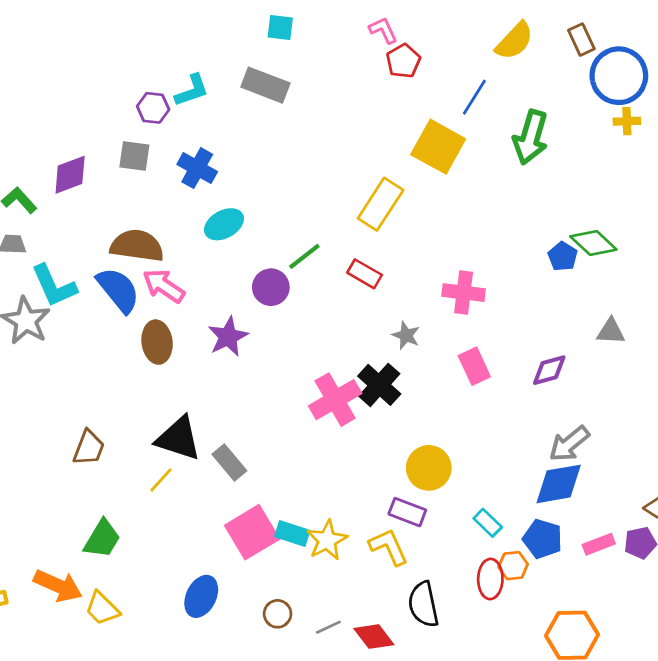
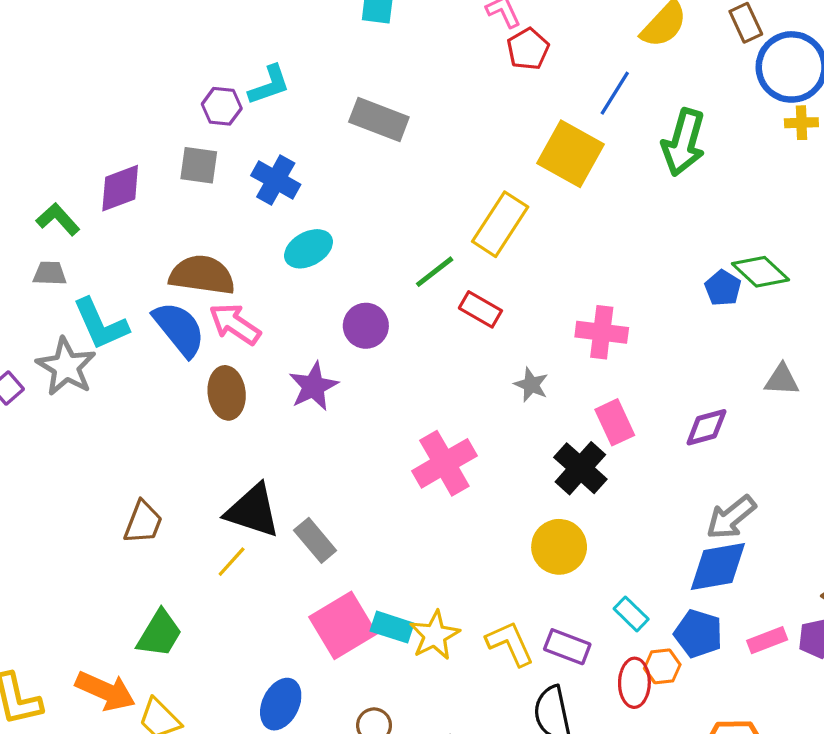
gray rectangle: (265, 85) -> (379, 119), moved
green line: (304, 256) -> (435, 272), moved
black cross: (379, 385) -> (580, 468), moved
purple rectangle: (407, 512) -> (567, 647), moved

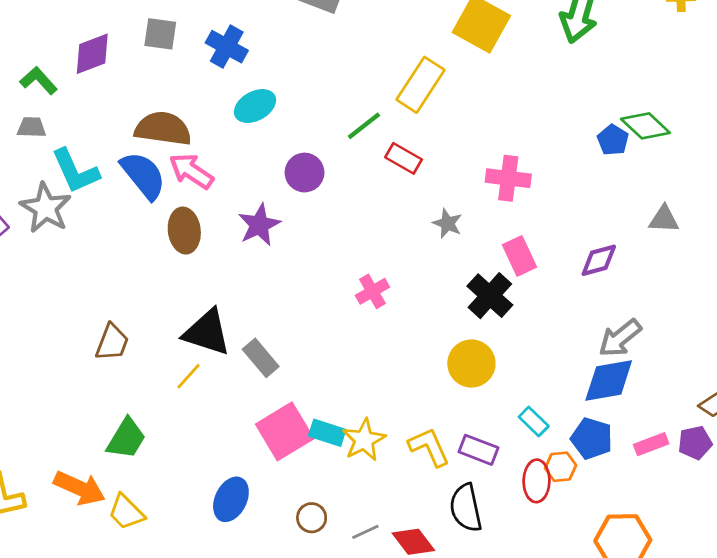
pink cross: (444, 463) -> (372, 291), size x0.6

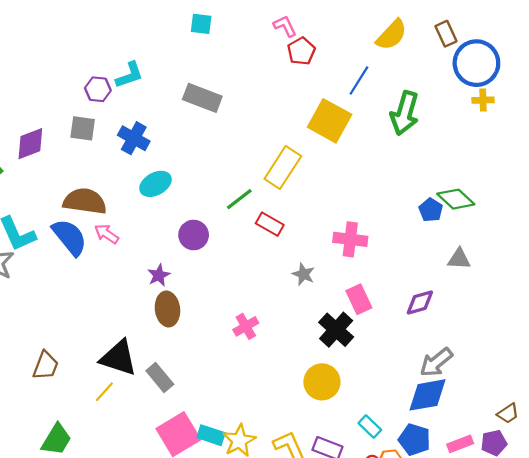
pink arrow: (191, 171) -> (107, 234), size x0.7
gray triangle: (664, 219) -> (459, 259), moved
purple star: (259, 225) -> (159, 275), size x0.7
brown ellipse: (184, 231) -> (167, 309), moved

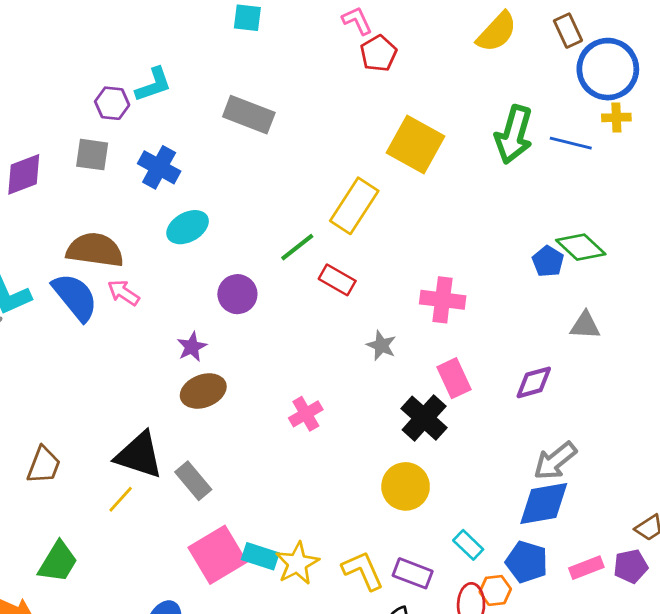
blue line: (359, 81) -> (571, 143), moved, turned 72
brown ellipse: (167, 309) -> (203, 391), turned 76

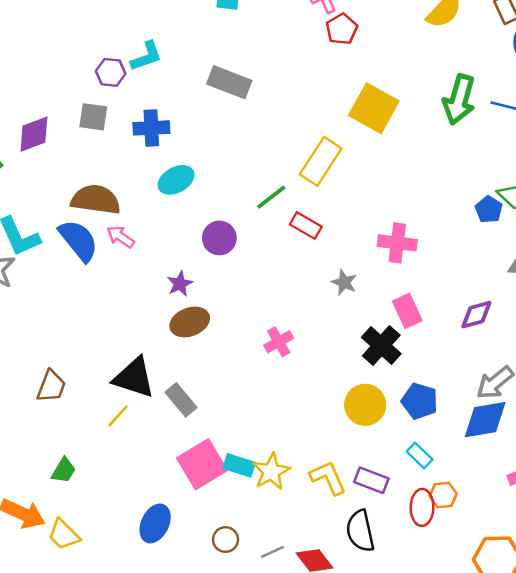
blue cross: (159, 167) -> (151, 128), turned -32
green trapezoid: (58, 562) -> (64, 470), size x0.7
blue pentagon: (527, 562) -> (420, 401), moved

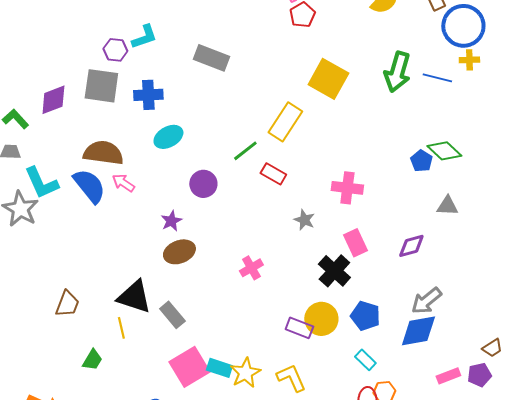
gray square: (93, 117) -> (101, 86), size x1.5
yellow line: (118, 416) -> (121, 328), turned -55
green trapezoid: (64, 470) -> (92, 360), moved
purple rectangle: (371, 480) -> (299, 328), moved

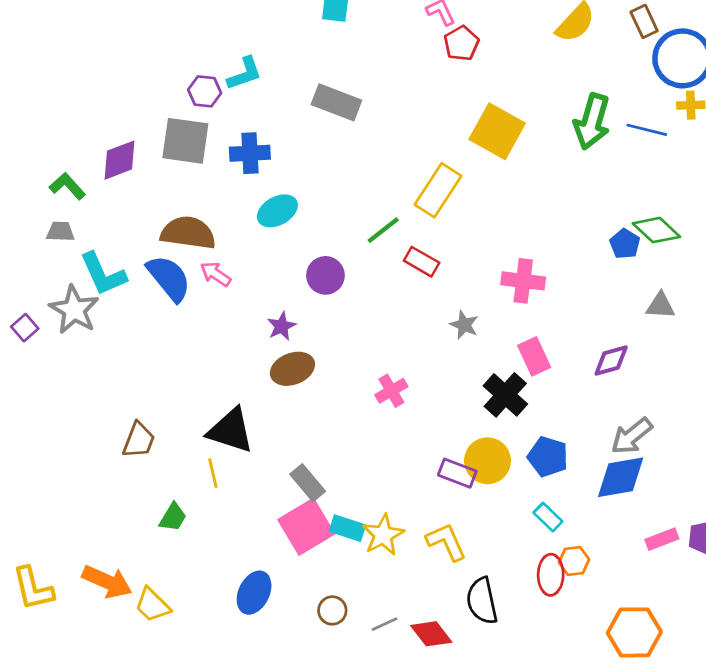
gray rectangle: (172, 315) -> (308, 483), moved

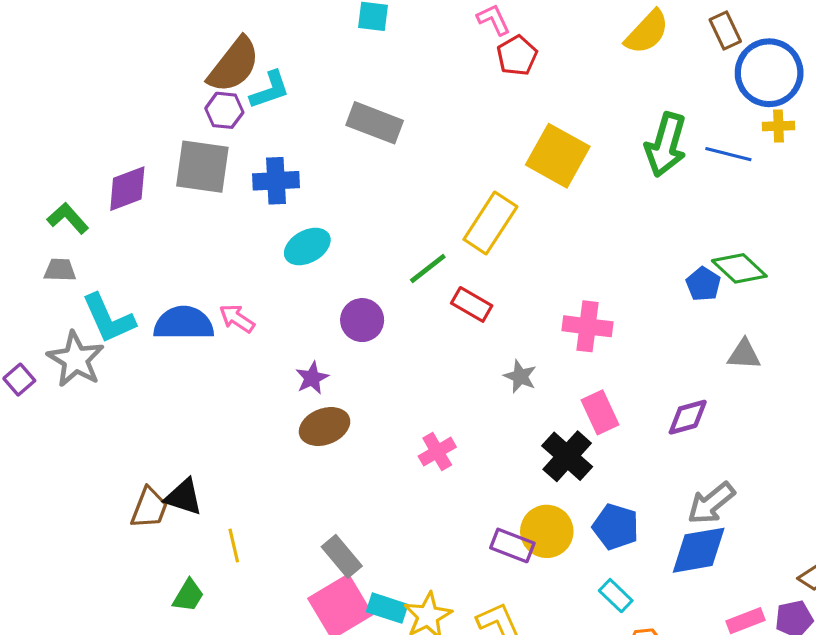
brown semicircle: (188, 233) -> (234, 65), moved, turned 120
blue semicircle: (169, 278) -> (184, 323), turned -51
black triangle: (231, 431) -> (184, 497), moved, size x0.7

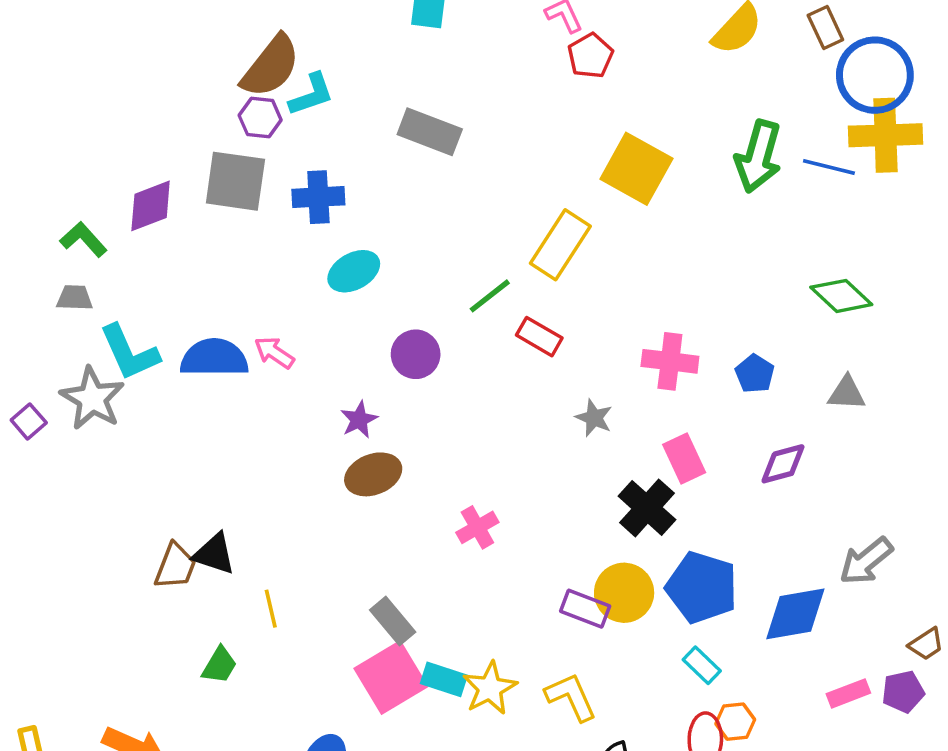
yellow cross: (778, 126) -> (885, 135), size x2.0
blue pentagon: (703, 284) -> (755, 374), moved
pink cross: (437, 452) -> (477, 527), moved
gray arrow: (711, 503) -> (866, 561), moved
blue pentagon: (616, 527) -> (702, 587), size x1.4

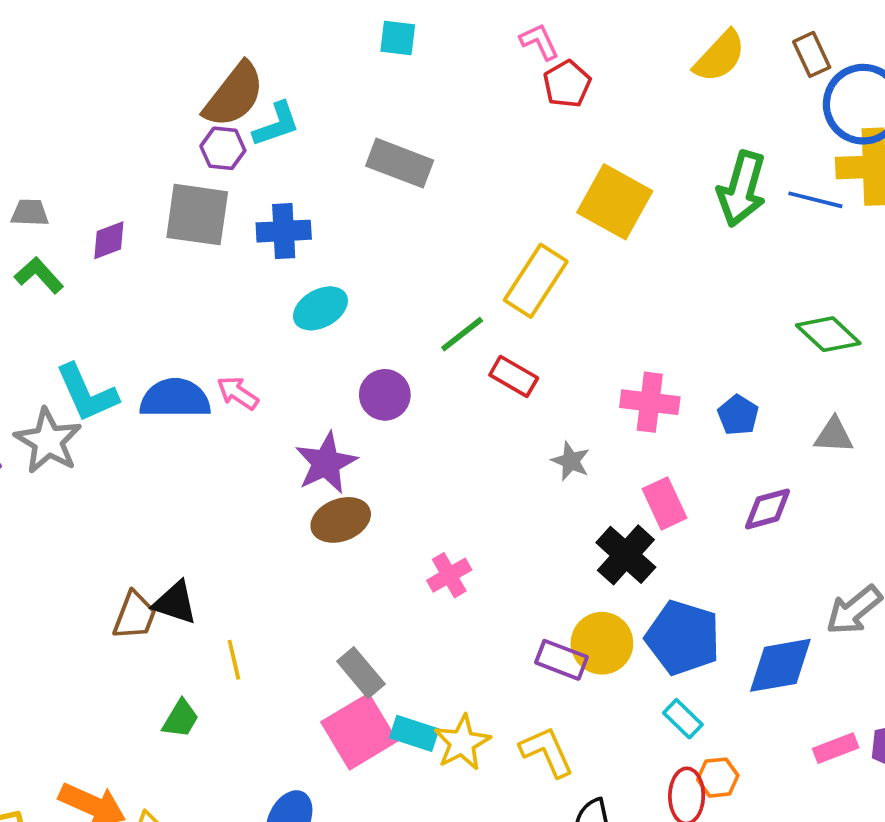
purple diamond: (151, 206) -> (109, 240), size x0.7
gray trapezoid: (75, 298) -> (30, 213), moved
purple star: (359, 420) -> (326, 463), size x1.6

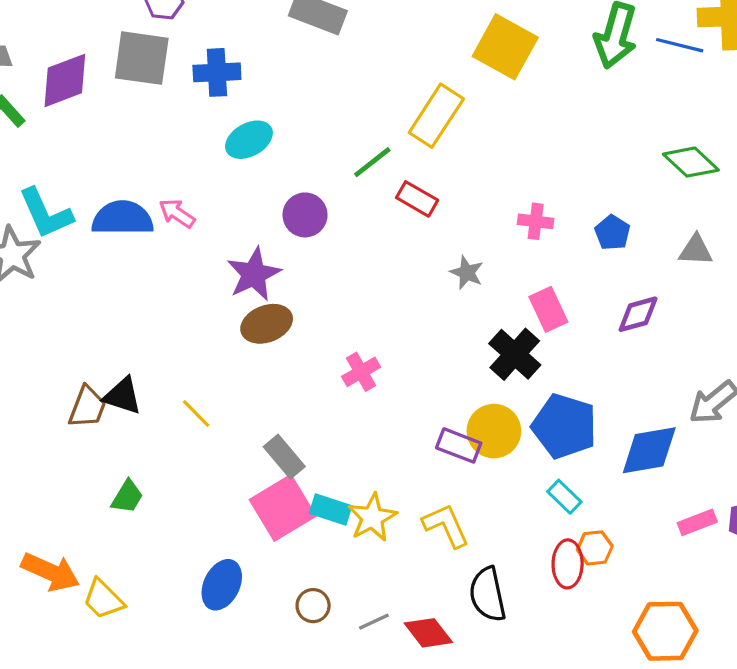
purple diamond: (109, 240) -> (65, 80), size x1.6
pink cross: (650, 402) -> (536, 221), size x0.7
yellow line: (234, 660) -> (196, 413), moved, turned -32

